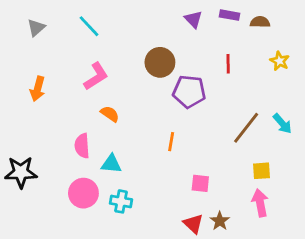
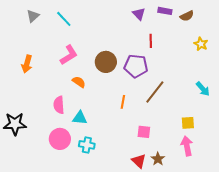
brown semicircle: (260, 22) -> (187, 16), turned 152
gray triangle: (36, 28) -> (33, 16), moved
brown circle: (160, 62) -> (106, 62), moved
red line: (228, 64) -> (151, 41), moved
brown line: (246, 128) -> (155, 92), moved

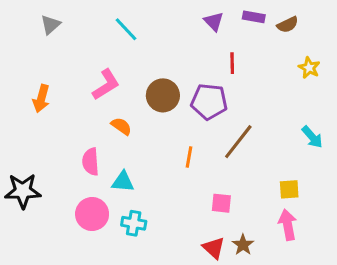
cyan line: (64, 19) -> (126, 29), moved

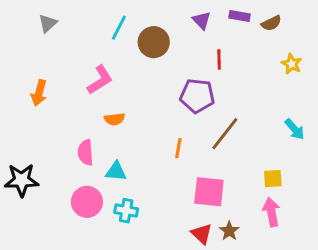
cyan line: (126, 29) -> (119, 28), turned 70
brown circle: (163, 95) -> (154, 42), moved
orange semicircle: (121, 126) -> (115, 119), turned 138
pink square: (221, 203) -> (209, 192), size x1.6

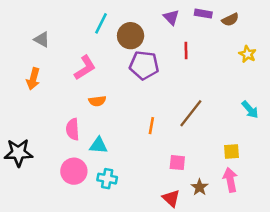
gray triangle: (48, 23) -> (42, 39), moved, turned -49
purple pentagon: (197, 96) -> (144, 65), moved
pink square: (209, 192) -> (177, 163), size x0.6
brown star: (229, 231) -> (199, 187), moved

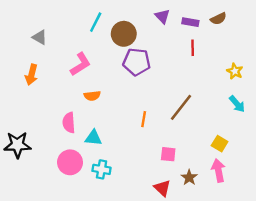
purple rectangle: (203, 14) -> (190, 22), moved
red line: (186, 50) -> (193, 48), moved
yellow star: (248, 54) -> (235, 71), moved
yellow square: (232, 151) -> (220, 144), turned 35

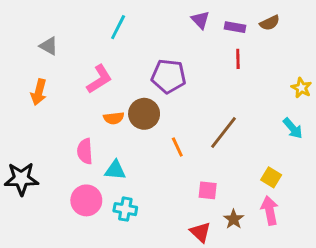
brown circle: (124, 34) -> (144, 114), moved
yellow star: (235, 71) -> (301, 88), moved
orange line: (144, 119) -> (177, 147), turned -35

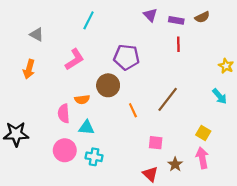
orange semicircle: (114, 118) -> (82, 99), moved

